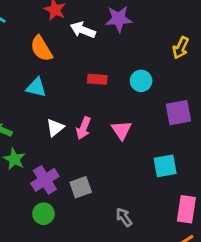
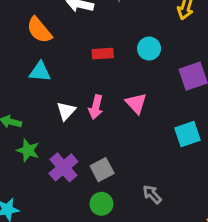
green circle: (44, 214) -> (101, 204), moved

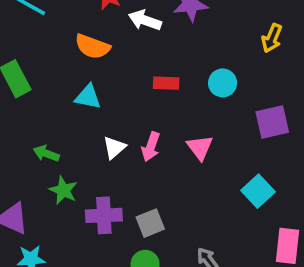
orange semicircle: (39, 30) -> (92, 46), turned -36
cyan square: (188, 134) -> (258, 191), turned -30
purple cross: (63, 167) -> (104, 215), turned 32

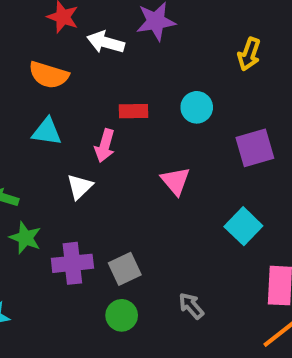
pink arrow: (151, 147) -> (105, 146), moved

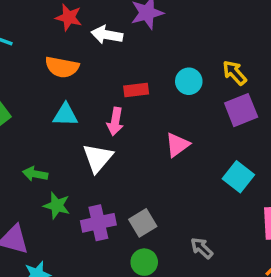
yellow arrow: (249, 54) -> (235, 73), moved, turned 124
pink triangle: (175, 181) -> (177, 145), turned 40
white triangle: (80, 187) -> (98, 158), size x1.4

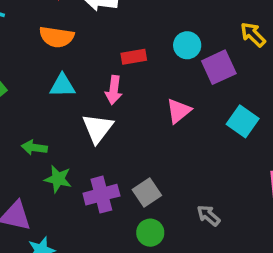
yellow arrow: (235, 73) -> (253, 34), moved
purple square: (241, 110) -> (219, 67), moved
cyan square: (238, 177) -> (243, 121), moved

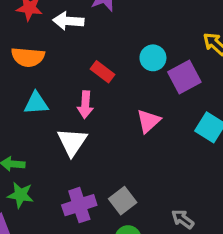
red rectangle: (134, 57) -> (103, 72), turned 50
green star: (58, 179) -> (20, 195), moved

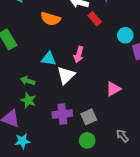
red rectangle: (103, 72) -> (95, 19), moved
cyan triangle: (36, 103) -> (49, 59), moved
pink triangle: (148, 121) -> (113, 89), moved

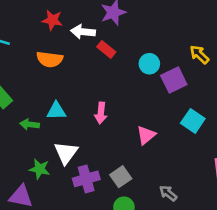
pink arrow: (79, 55) -> (101, 113), moved
white triangle: (66, 75) -> (66, 153), moved
green arrow: (28, 81) -> (30, 124), moved

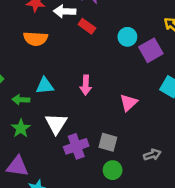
green star: (40, 169) -> (21, 128), moved, turned 30
gray square: (121, 177) -> (108, 142), turned -36
gray arrow: (168, 193) -> (152, 155), turned 126

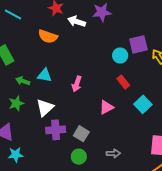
red rectangle: (87, 26) -> (123, 82), moved
purple square: (151, 50) -> (138, 44), moved

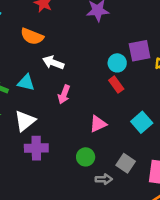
white arrow: (77, 22) -> (53, 63), moved
red rectangle: (123, 82) -> (116, 85), moved
gray square: (81, 134) -> (126, 163), moved
green circle: (79, 157) -> (86, 157), moved

